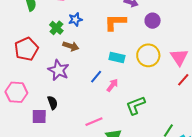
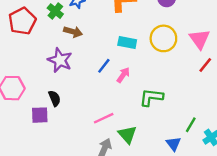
red pentagon: (26, 49) -> (22, 21), moved
green L-shape: (136, 105) -> (151, 97), turned 30

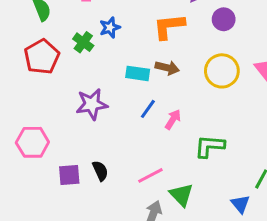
brown arrow: (73, 32) -> (167, 68), moved
cyan rectangle: (127, 42) -> (138, 73), moved
purple star: (60, 60) -> (92, 104), turned -30
black semicircle: (55, 98) -> (100, 171), moved

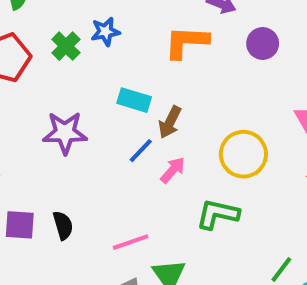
brown arrow: (167, 68) -> (170, 122), moved, turned 95
yellow circle: (222, 71) -> (243, 154), moved

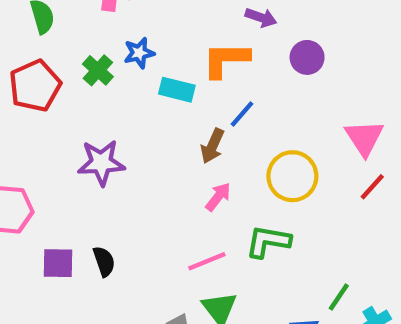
cyan rectangle: (134, 100) -> (177, 90), moved
blue line: (141, 151) -> (242, 114), moved
pink line: (131, 242) -> (207, 261), moved

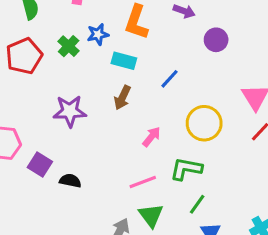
orange L-shape: (226, 60) -> (136, 22), moved, turned -72
brown arrow: (212, 146) -> (122, 98), moved
black semicircle: (104, 261) -> (70, 181), turned -60
purple square: (58, 263) -> (40, 165), moved, turned 30
green line: (339, 297) -> (197, 204), moved

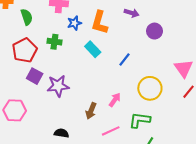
blue star: (98, 34) -> (74, 23), moved
green cross: (69, 46) -> (54, 42), turned -32
cyan rectangle: (124, 61) -> (93, 49), turned 35
brown arrow: (122, 98) -> (91, 111), moved
purple square: (40, 165) -> (35, 76), moved

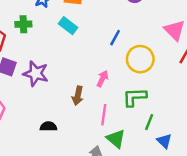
blue line: (125, 60) -> (115, 38), moved
purple star: (58, 86) -> (36, 74), turned 30
pink line: (111, 131) -> (104, 115), turned -48

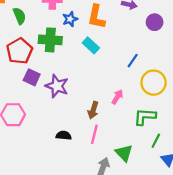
green cross: (23, 24) -> (50, 40), size x1.5
pink line: (104, 115) -> (94, 134), moved

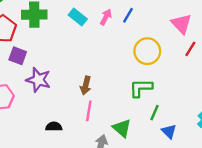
blue line: (133, 61) -> (128, 15), moved
purple star: (57, 86) -> (38, 80), moved
pink arrow: (117, 97) -> (106, 17), moved
black semicircle: (64, 135) -> (54, 127), moved

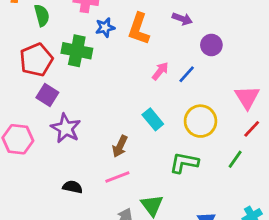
cyan rectangle: (78, 17) -> (153, 119), moved
pink line: (89, 111) -> (117, 177), turned 48
green line: (155, 113) -> (235, 159), moved

